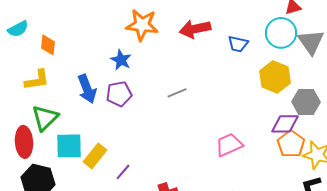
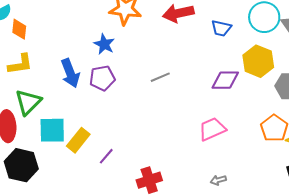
orange diamond: (48, 45) -> (19, 29), moved
purple diamond: (285, 124) -> (225, 80), moved

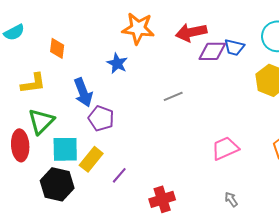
orange diamond: (19, 29) -> (57, 48), moved
purple pentagon: (102, 78) -> (101, 118), moved, turned 30
purple diamond: (225, 80) -> (212, 51), moved
black hexagon: (21, 165) -> (57, 184), moved
gray arrow: (218, 180) -> (231, 199), turned 70

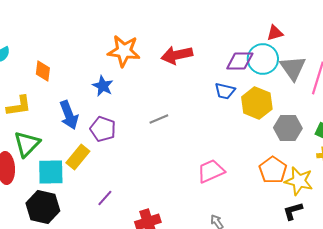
blue trapezoid: (234, 47) -> (225, 91), moved
purple diamond: (212, 51) -> (240, 61), moved
purple pentagon: (101, 118) -> (103, 129), moved
yellow rectangle: (91, 159) -> (78, 157), moved

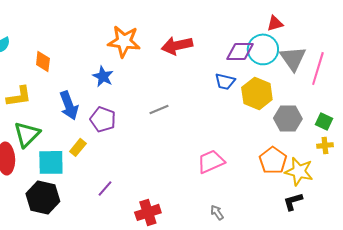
yellow rectangle: (78, 157) -> (78, 147), size x0.7

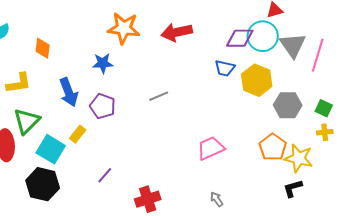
blue star: (103, 76) -> (103, 63), turned -30
cyan square: (51, 162) -> (51, 149), turned 32

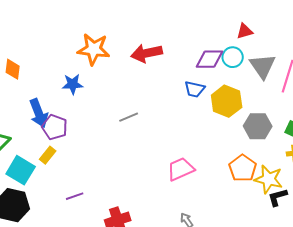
cyan circle: (263, 36) -> (233, 57), size x0.7
purple pentagon: (103, 106) -> (55, 127), moved
purple line: (105, 175) -> (75, 196), turned 30
black L-shape: (293, 188) -> (278, 197), moved

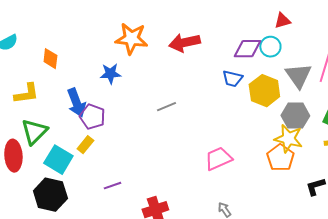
gray triangle: (263, 66) -> (298, 76), moved
yellow star: (269, 179) -> (288, 139), moved

